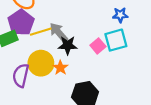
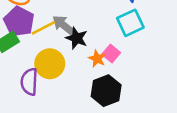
black star: (68, 45) -> (77, 38), turned 30
pink square: (98, 46) -> (111, 54), moved
orange star: (60, 68) -> (97, 59), moved

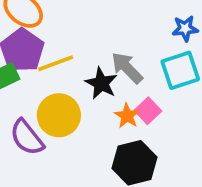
gray arrow: (64, 25) -> (127, 68), moved
purple semicircle: (29, 82) -> (27, 137), turned -48

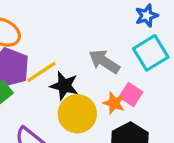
black star: (101, 83) -> (64, 86), moved
yellow circle: (59, 115) -> (77, 114), moved

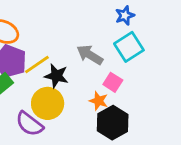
orange star: (114, 103) -> (99, 101), moved
yellow circle: (77, 114) -> (48, 103), moved

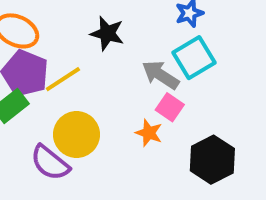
gray arrow: (90, 55) -> (160, 75), moved
black star: (56, 76) -> (107, 33), moved
black hexagon: (113, 123) -> (212, 160), moved

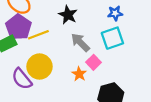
gray arrow: (160, 75) -> (80, 42), moved

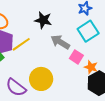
yellow circle: (39, 66) -> (41, 79), moved
orange star: (79, 74) -> (91, 67), moved

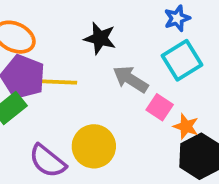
yellow line: (21, 44) -> (59, 82), turned 36

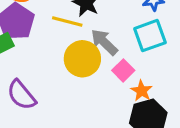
yellow line: (59, 82) -> (67, 22), moved
yellow circle: (94, 146) -> (82, 59), moved

